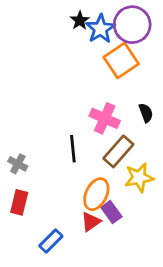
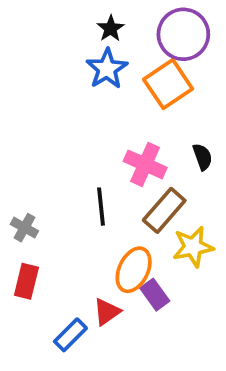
blue star: (100, 29) -> (107, 69), moved
red triangle: (91, 222) -> (107, 312), moved

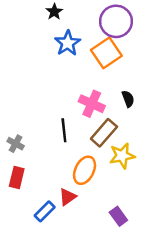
black star: (111, 29) -> (54, 12), moved
purple rectangle: (155, 295) -> (118, 216), moved

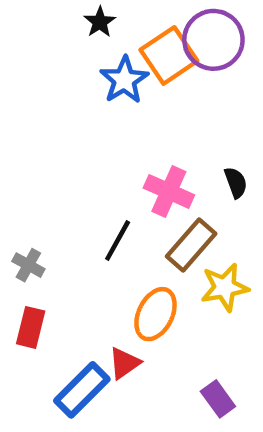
orange square: (106, 53) -> (169, 55), moved
black line: (64, 130) -> (118, 241), turned 35
blue rectangle: (45, 211) -> (82, 390), size x1.4

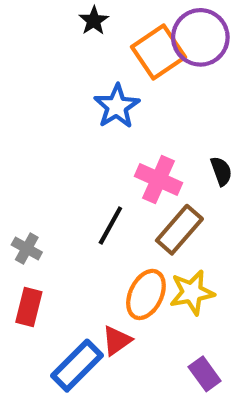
blue star: (124, 80) -> (117, 106), moved
yellow star: (225, 287) -> (192, 292), moved

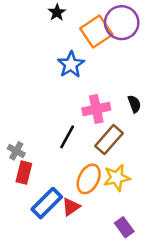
pink cross: (159, 180) -> (96, 109), turned -36
red rectangle: (29, 307) -> (24, 173), moved
blue rectangle: (77, 366) -> (47, 203), moved

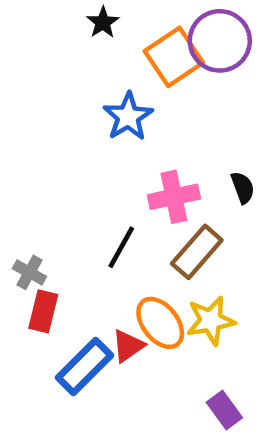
orange ellipse: (89, 179) -> (160, 323), turned -64
red triangle: (71, 207) -> (128, 346), moved

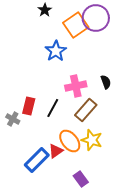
red rectangle: (43, 311) -> (29, 106), moved
yellow star: (211, 321) -> (92, 140), turned 30
purple rectangle: (224, 410) -> (81, 179), moved

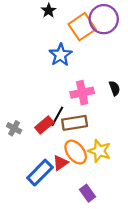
red rectangle: (29, 106) -> (44, 125), moved, turned 36
brown rectangle: (86, 110) -> (75, 123), moved, turned 40

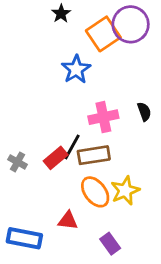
yellow star: (99, 151) -> (125, 191), turned 30
red triangle: (60, 163) -> (68, 221), moved, turned 42
blue rectangle: (40, 173) -> (24, 238), moved, turned 56

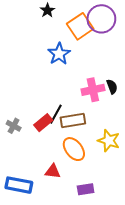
pink cross: (103, 117) -> (93, 90), moved
yellow star: (125, 191) -> (109, 141), moved, turned -30
purple rectangle: (110, 244) -> (86, 189), turned -63

